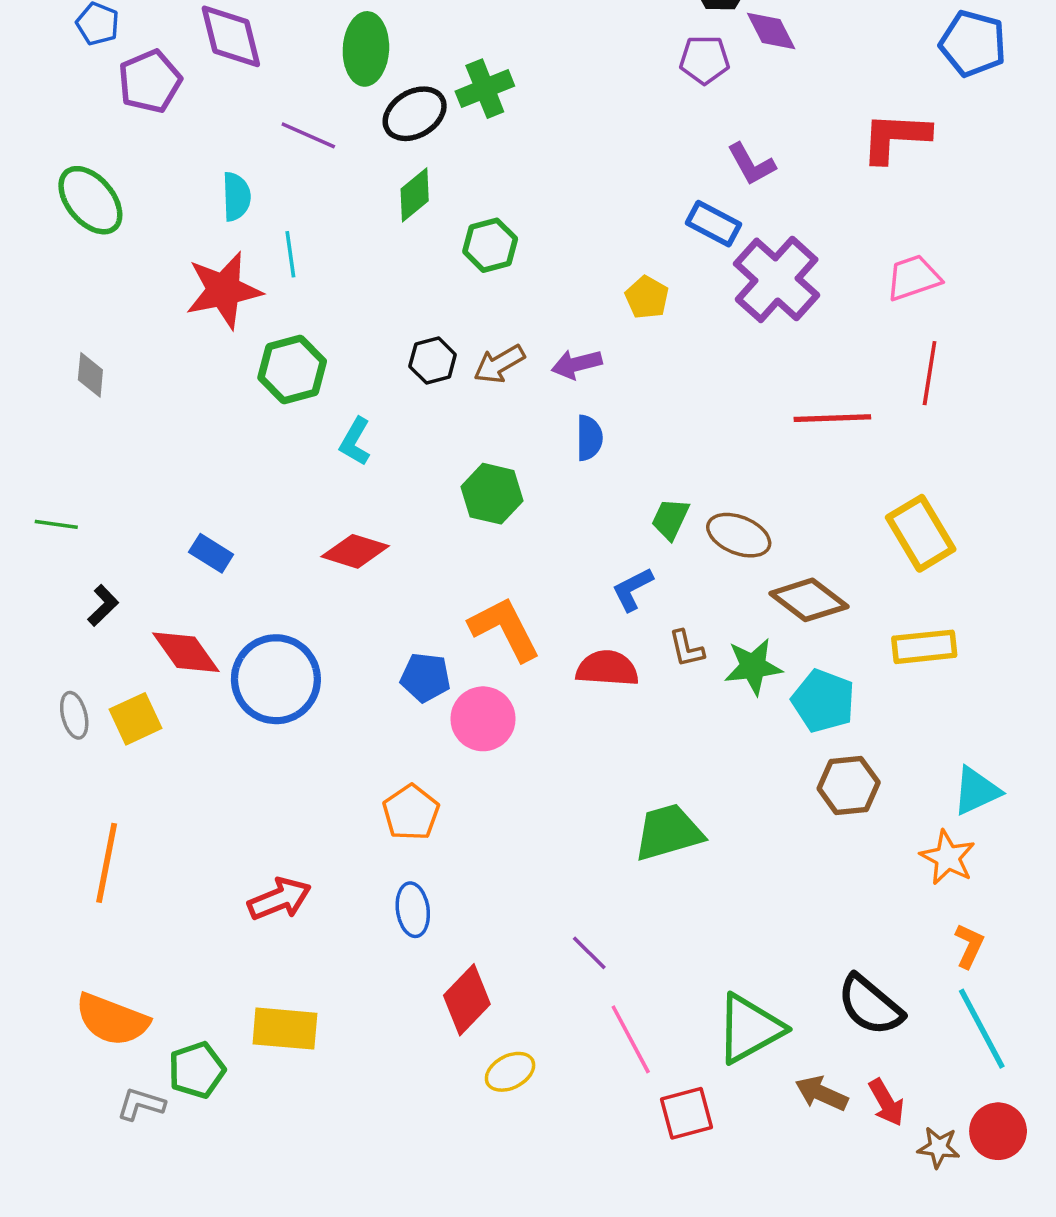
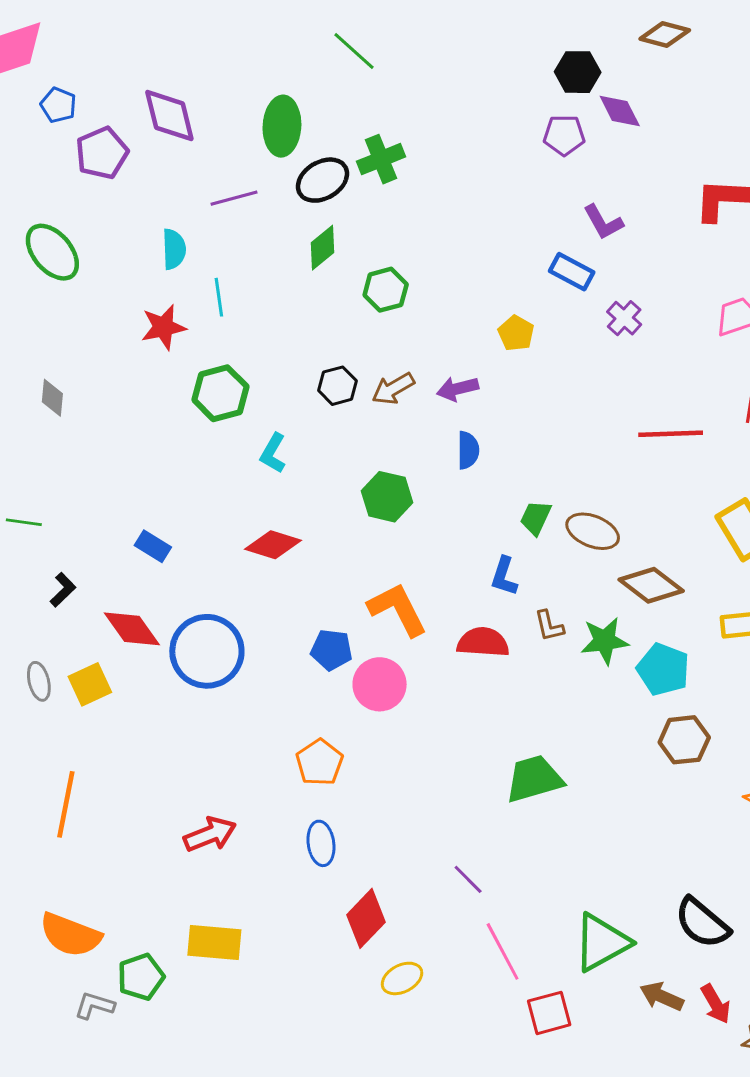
purple line: (308, 135) -> (234, 198), turned -39
purple cross: (777, 279) -> (624, 318), size x0.5
red star: (224, 290) -> (163, 327), size x0.7
blue L-shape: (632, 589) -> (504, 576), turned -45

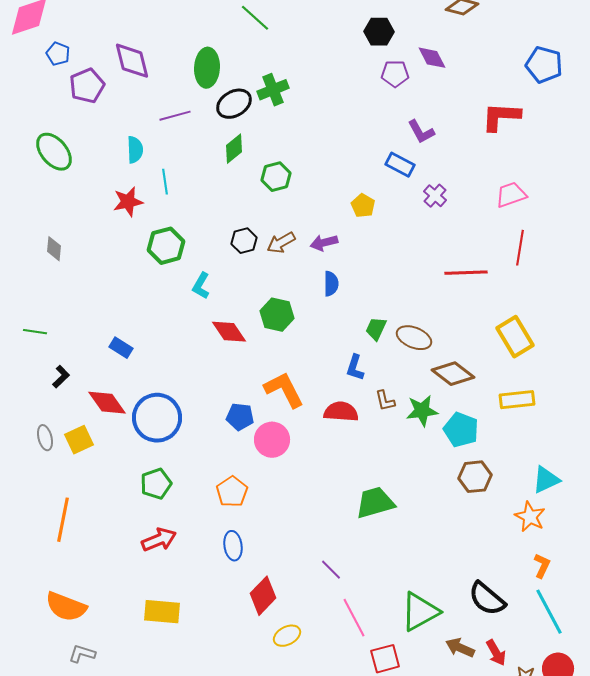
black hexagon: (578, 72) -> (379, 32), moved
red diamond: (273, 545) -> (229, 332), moved, turned 39
green pentagon: (141, 977) -> (156, 484), moved

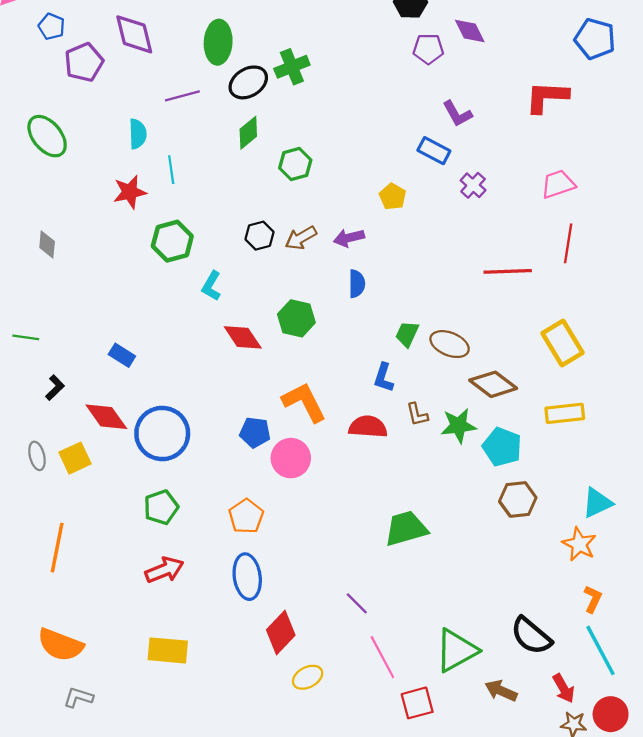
blue ellipse: (233, 546) -> (247, 577), size x1.4
red arrow: (496, 653) -> (564, 688), moved

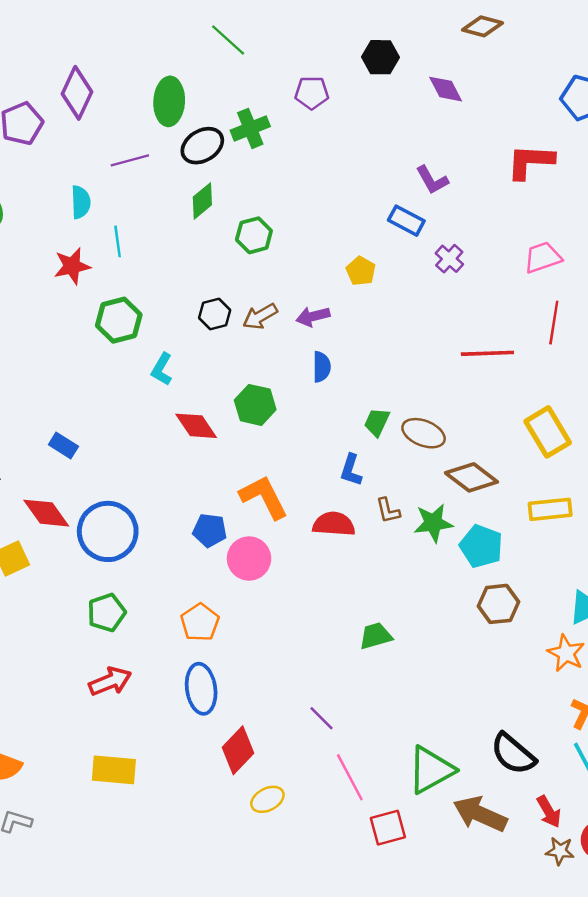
purple diamond: (134, 34) -> (77, 93), turned 39
purple pentagon: (428, 49) -> (312, 93), moved
green trapezoid: (406, 529) -> (376, 636), size x0.7
brown arrow: (501, 691) -> (480, 814), size x1.5

